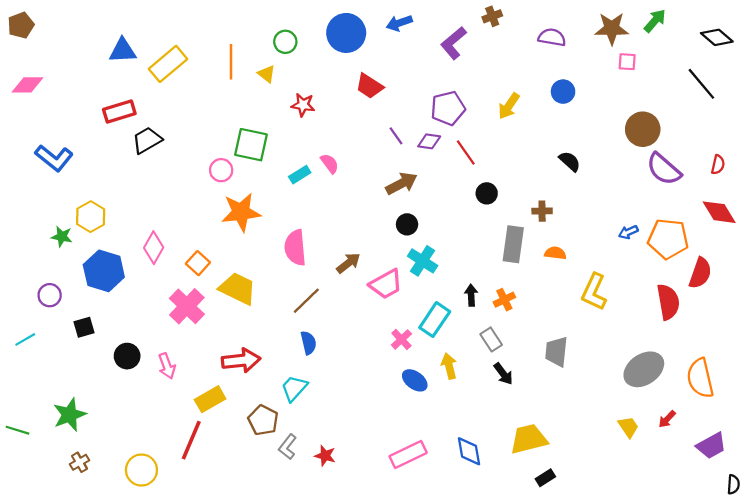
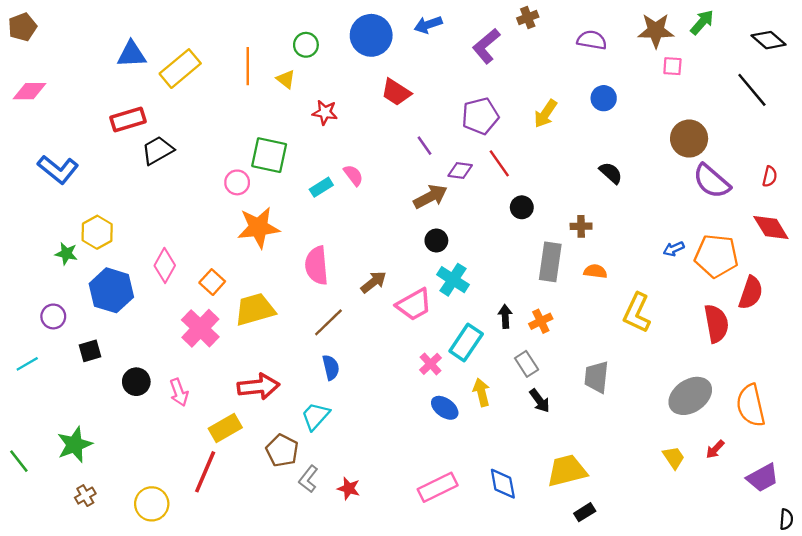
purple diamond: (429, 141) -> (460, 171), moved
yellow trapezoid: (238, 289) -> (255, 309), turned -42
green line: (18, 430) -> (19, 461), turned 35

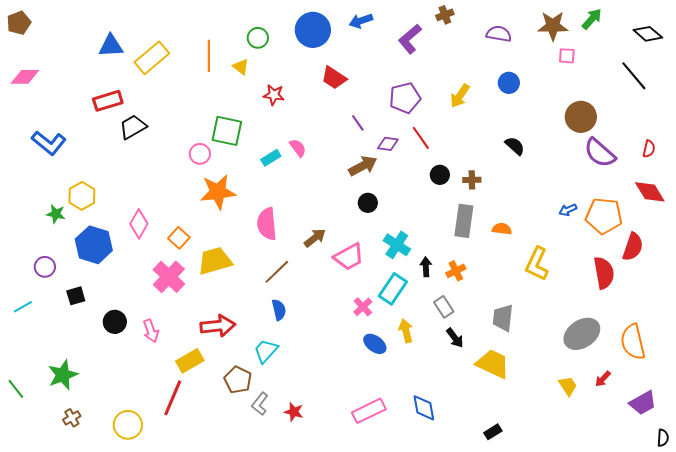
brown cross: (581, 226) -> (472, 180), moved
cyan cross: (453, 280) -> (397, 245), moved
yellow trapezoid: (567, 471) -> (493, 364), moved, turned 39

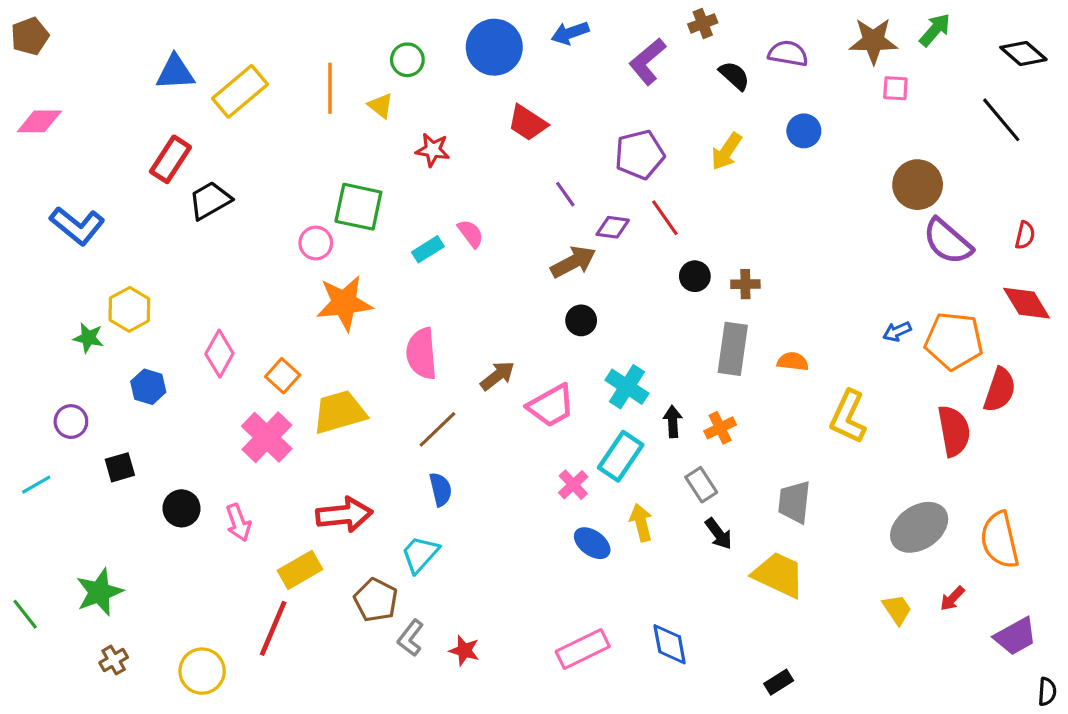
red rectangle: (108, 101) -> (170, 159), turned -40
black semicircle: (515, 146) -> (734, 76), moved
blue hexagon: (94, 245) -> (148, 387), size x0.6

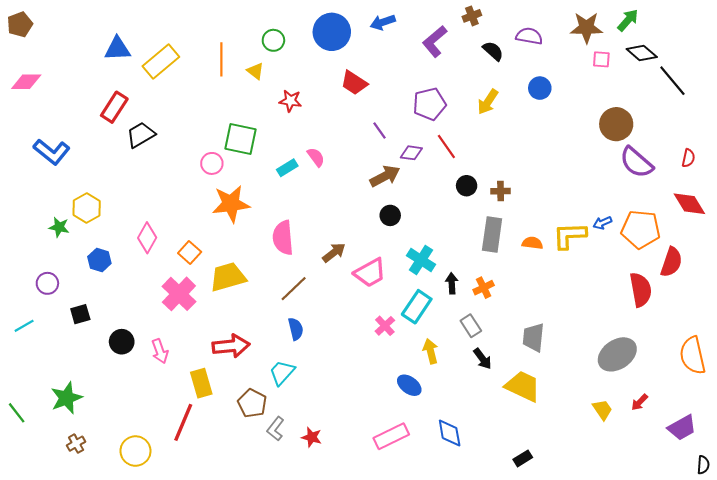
black diamond: (1023, 53) -> (642, 53), moved
yellow L-shape: (848, 417) -> (570, 236), moved, turned 63
orange semicircle: (1000, 540) -> (693, 356), moved
blue ellipse: (592, 543) -> (409, 385), moved
yellow rectangle: (300, 570) -> (201, 383), turned -76

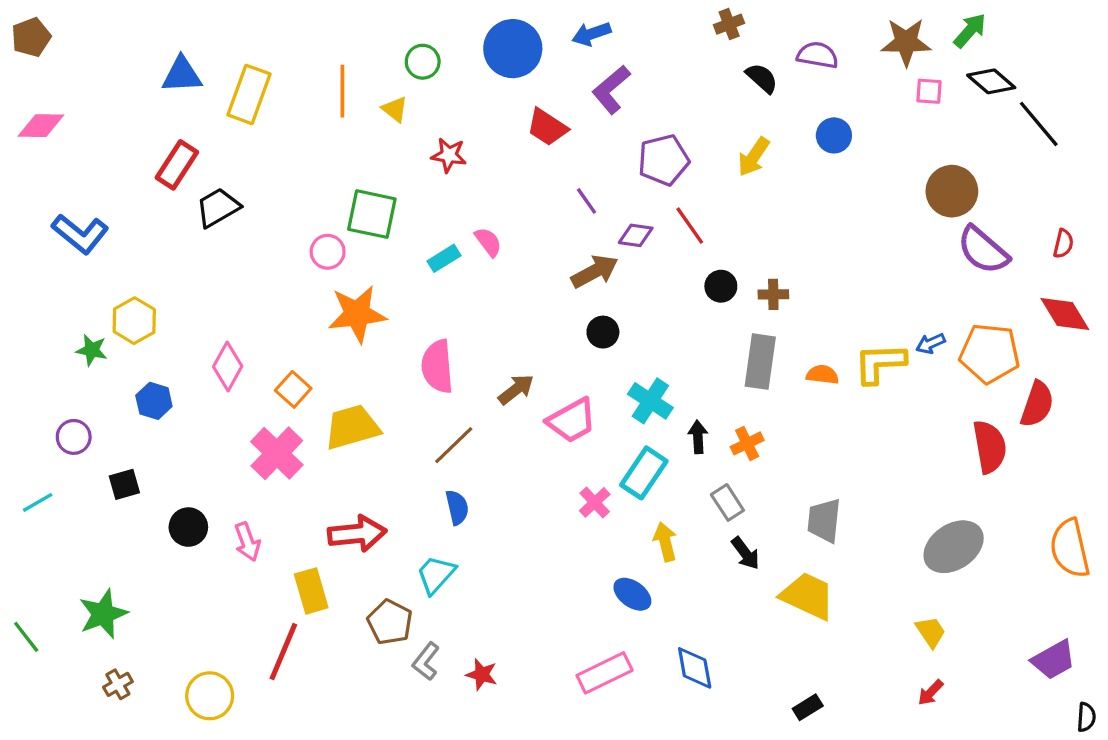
purple L-shape: (435, 41) -> (611, 90), moved
yellow rectangle: (161, 62) -> (249, 94), turned -30
red arrow: (640, 402) -> (931, 693), moved

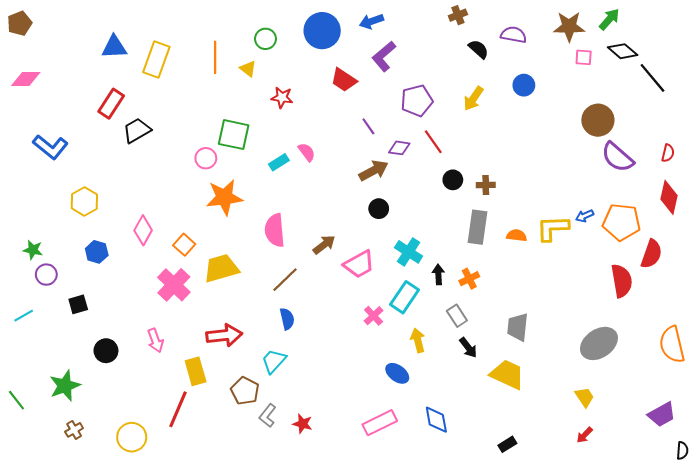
red diamond: (1065, 314) -> (669, 197), turned 44
green star: (92, 350) -> (33, 250), moved
black circle: (188, 527) -> (106, 351), moved

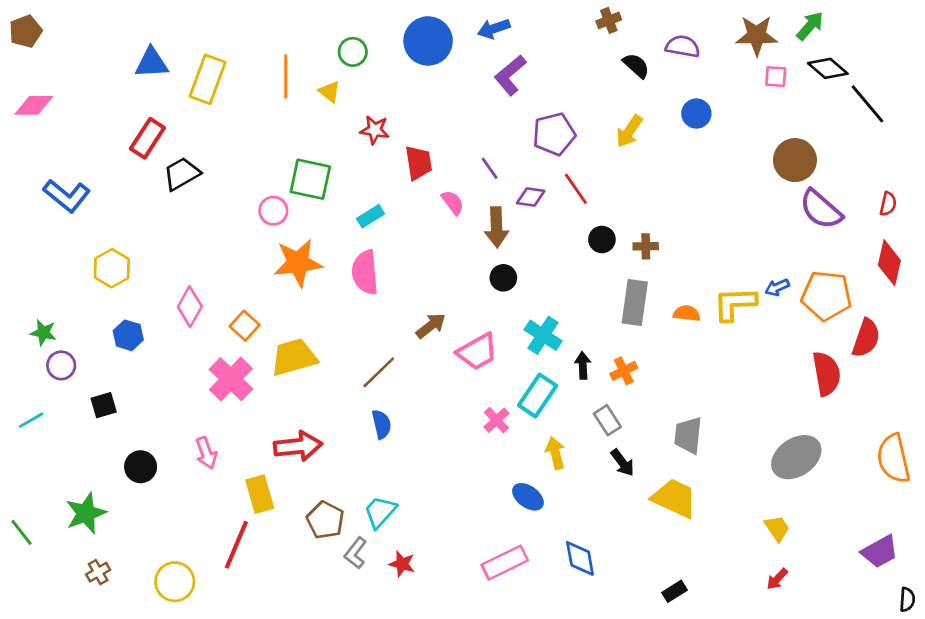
red trapezoid: (344, 80) -> (418, 163), moved, turned -132
pink semicircle: (307, 152) -> (453, 202), moved
brown arrow: (374, 171) -> (497, 227), turned 116
pink semicircle: (275, 230) -> (365, 272), moved
cyan trapezoid: (274, 361) -> (380, 512), moved

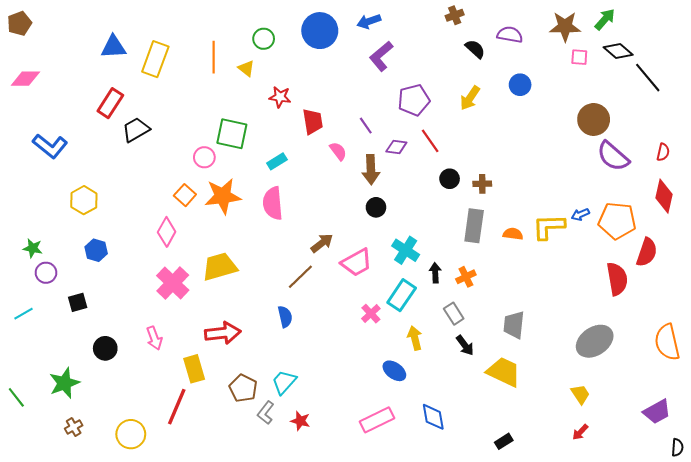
pink diamond: (190, 307) -> (167, 232), moved
orange square: (245, 326) -> (185, 195), moved
brown line: (379, 372) -> (300, 277), moved

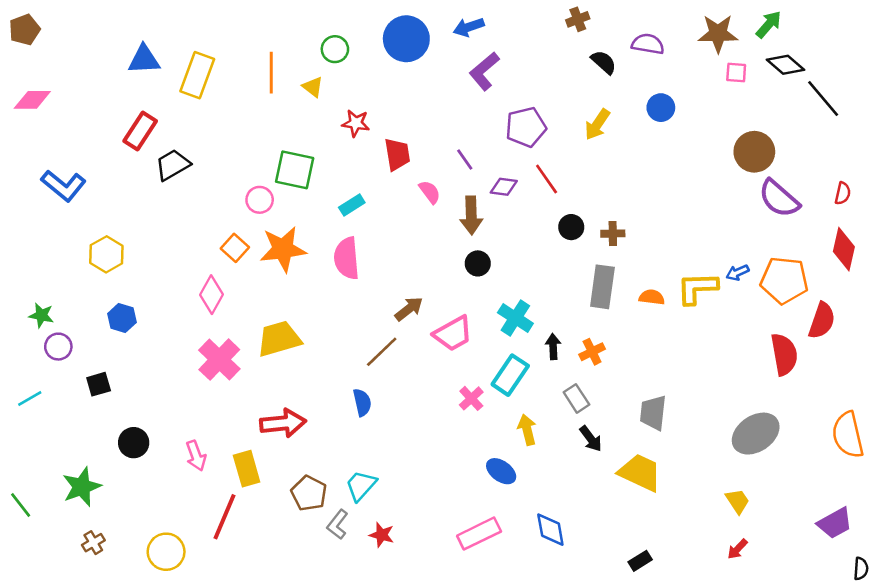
pink arrow: (154, 338) -> (196, 456), moved

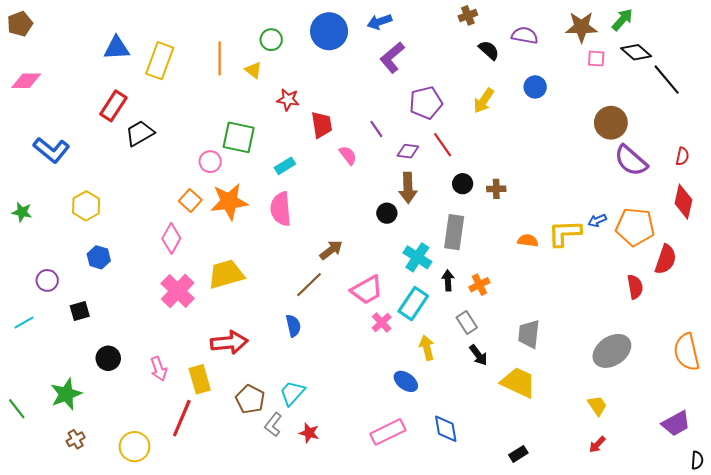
brown arrow: (471, 215) -> (408, 188), moved
gray rectangle: (602, 287) -> (454, 232), moved
green star: (41, 315) -> (22, 212), moved
pink trapezoid: (453, 334) -> (367, 290), moved
red semicircle: (784, 354) -> (635, 287), size x0.7

